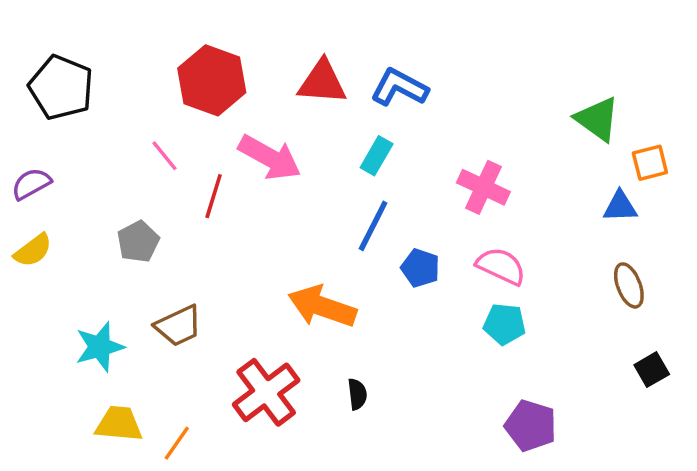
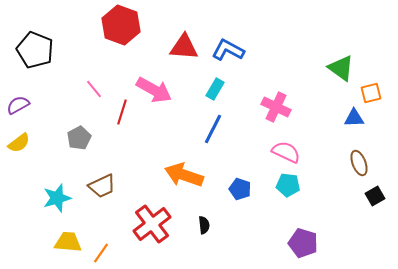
red hexagon: (212, 80) -> (121, 25), moved
blue pentagon: (420, 268) -> (240, 189), moved
black square: (652, 370) -> (375, 196), moved

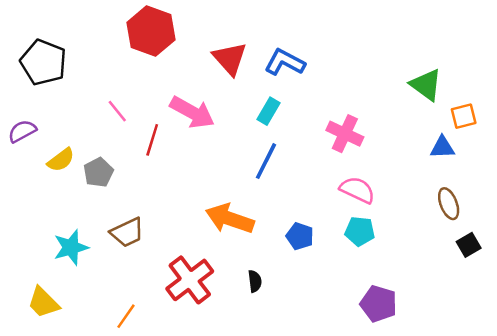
red triangle: (184, 47) -> (230, 59), turned 44
yellow semicircle: (19, 143) -> (61, 160), moved
yellow trapezoid: (68, 242) -> (43, 302), moved, turned -140

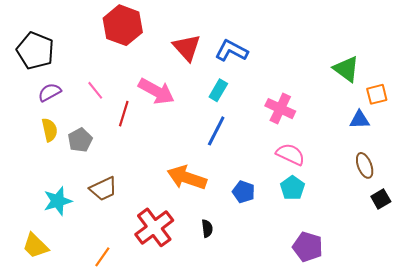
purple semicircle: (22, 131) -> (50, 92), moved
yellow semicircle: (61, 160) -> (50, 130), turned -65
cyan pentagon: (360, 231) -> (292, 188), turned 30

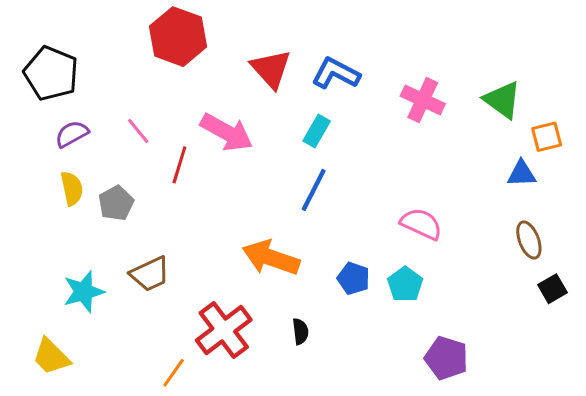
pink cross: (280, 109) -> (423, 100), moved
cyan pentagon: (292, 188) -> (405, 284), moved
orange line: (102, 257) -> (174, 373), moved

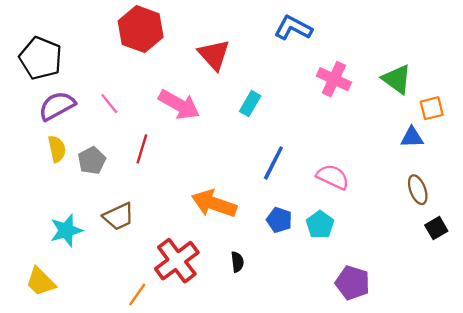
blue L-shape: (336, 73) -> (293, 28), moved
purple semicircle: (72, 134) -> (57, 106), size x1.4
red line: (179, 165) -> (142, 149), moved
blue line: (314, 190) -> (273, 163), moved

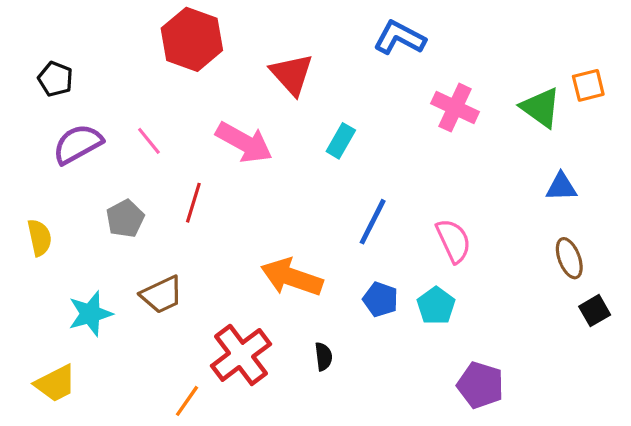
black pentagon: (41, 58) -> (55, 79), size x0.6
orange square: (432, 108) -> (588, 85), moved
yellow semicircle: (57, 149) -> (40, 238), moved
pink semicircle: (333, 177) -> (453, 241), turned 40
yellow trapezoid: (41, 282) -> (55, 383), turned -72

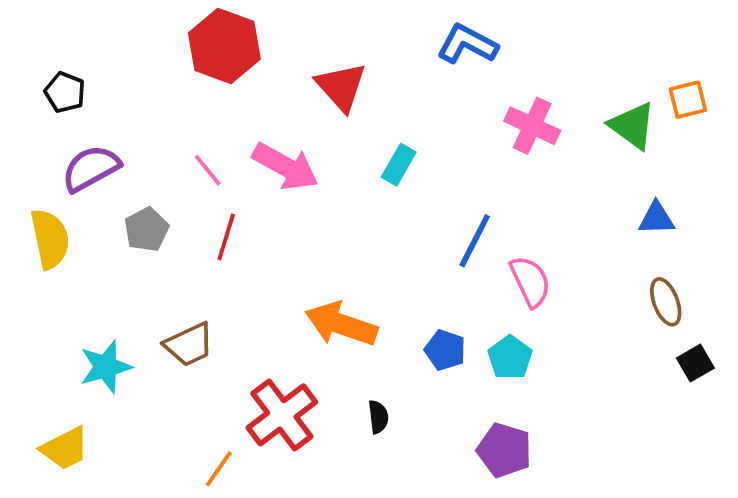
pink line: (149, 141) -> (208, 170), moved
gray pentagon: (125, 219) -> (146, 230), moved
blue line: (373, 222) -> (475, 241), moved
yellow semicircle: (40, 238) -> (50, 239), moved, size x1.4
purple pentagon: (480, 385) -> (504, 450), moved

